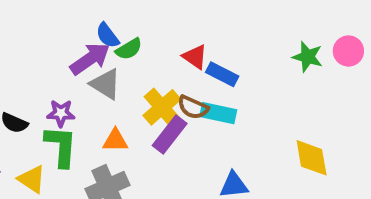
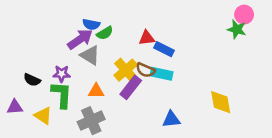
blue semicircle: (108, 35) -> (91, 24), turned -42
pink circle: (348, 51) -> (244, 15), moved
red triangle: (195, 57) -> (147, 38), turned -42
green star: (308, 57) -> (237, 29), moved

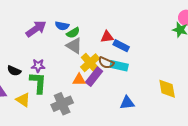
purple arrow: (80, 39) -> (36, 29), moved
gray triangle: (90, 55) -> (74, 46), moved
orange triangle: (96, 91) -> (79, 80), moved

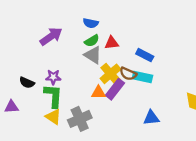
blue semicircle: (62, 26) -> (91, 23), moved
red triangle: (107, 37) -> (112, 43), moved
yellow triangle: (23, 100) -> (53, 117), moved

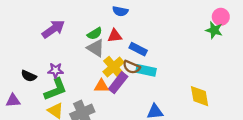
blue semicircle: (91, 23) -> (120, 11), moved
blue rectangle: (145, 55) -> (138, 49), moved
green L-shape: (53, 96) -> (56, 89), turned 65

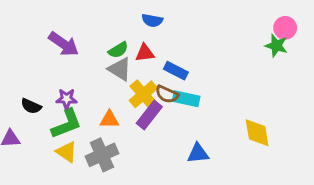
purple arrow: (53, 29) -> (64, 44), turned 70
orange triangle: (101, 86) -> (109, 119), moved

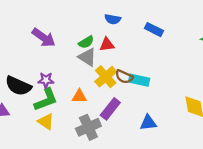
blue rectangle: (176, 71) -> (154, 30), moved
black semicircle: (31, 106) -> (18, 86), size x1.6
purple rectangle: (149, 115) -> (110, 109), moved
gray cross: (102, 155) -> (88, 127), moved

